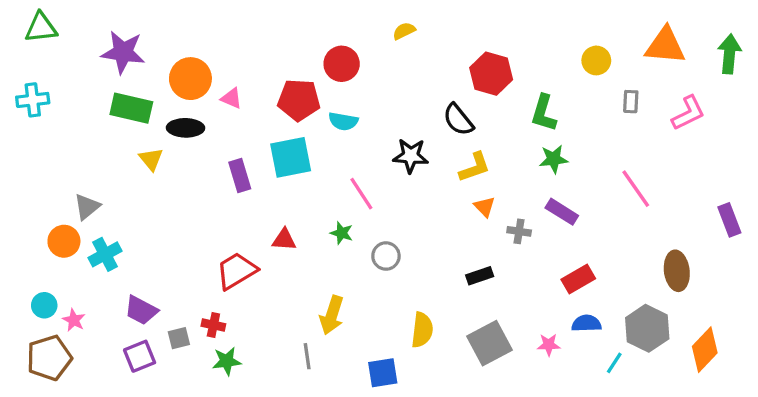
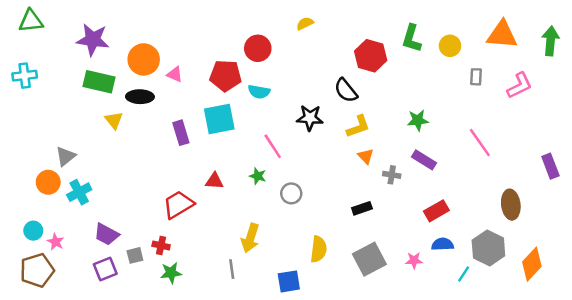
green L-shape: (544, 113) -> (412, 38), moved

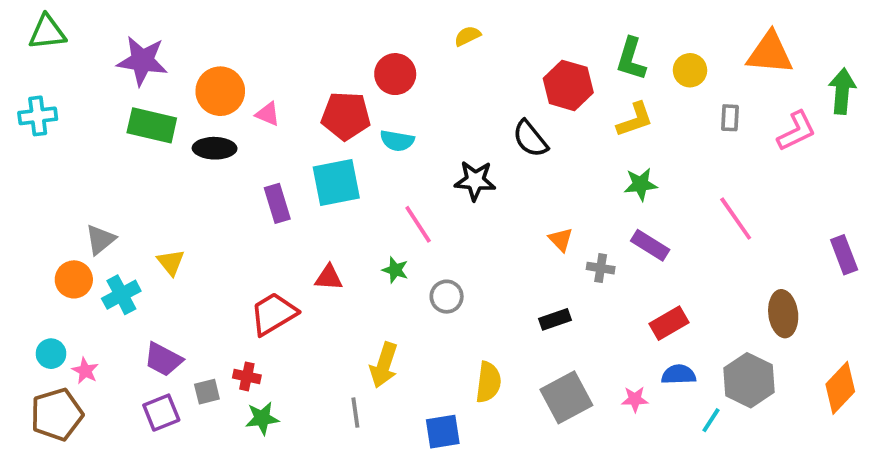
green arrow: (550, 41) -> (842, 91), moved
yellow triangle: (114, 120) -> (171, 262), moved
yellow L-shape: (358, 126) -> (635, 120), moved
orange diamond: (532, 264) -> (840, 388), moved

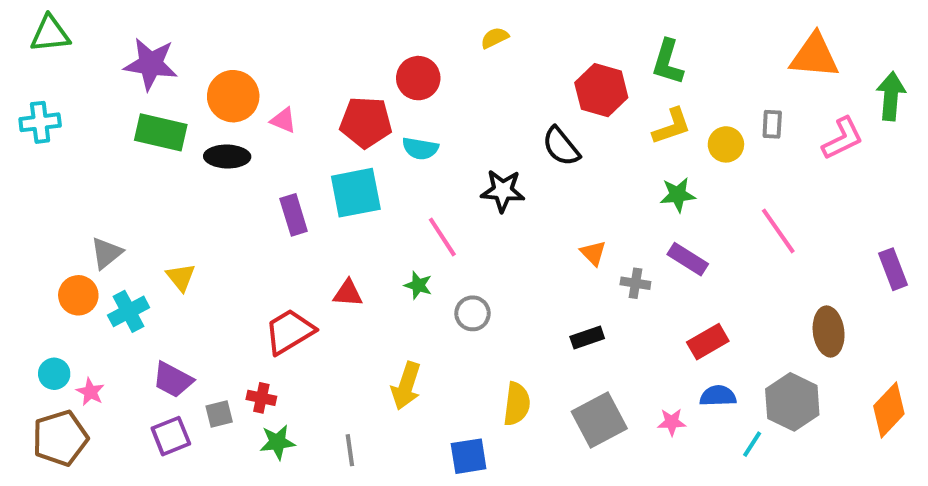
yellow circle: (690, 70) -> (726, 144), moved
gray line: (355, 413) -> (350, 450), moved

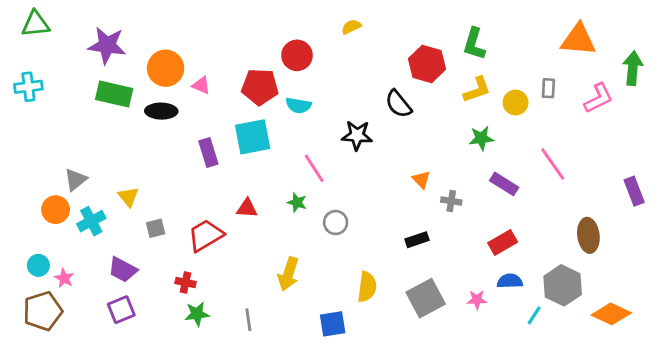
purple rectangle: (688, 259) -> (504, 184), moved
orange diamond: (889, 410) -> (611, 314), moved, turned 72
gray square: (219, 414) -> (156, 228), moved

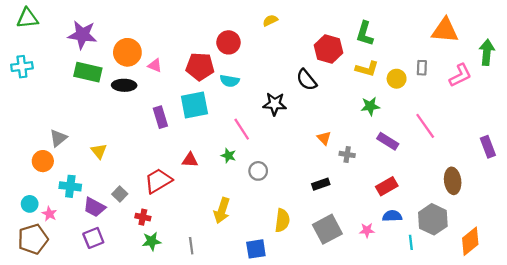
yellow L-shape: (477, 90) -> (367, 69), turned 35
cyan cross: (91, 221) -> (70, 186), moved, turned 35
gray square: (156, 228) -> (120, 194), moved, turned -32
orange diamond: (611, 314) -> (470, 241), turned -64
cyan line: (534, 315) -> (411, 242), turned -40

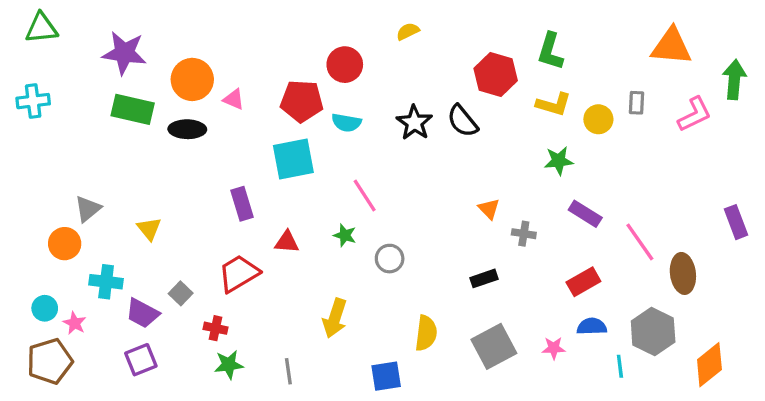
black star: (275, 104) -> (414, 123), moved, turned 30
purple rectangle: (160, 117) -> (242, 204), moved
pink line: (425, 126) -> (640, 242), moved

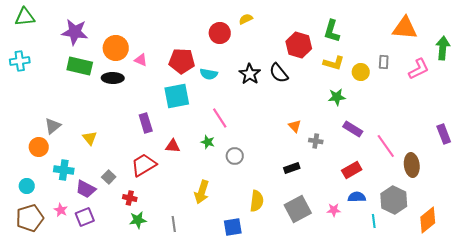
red circle: (345, 65) -> (220, 33), moved
pink star: (75, 323) -> (61, 210), moved

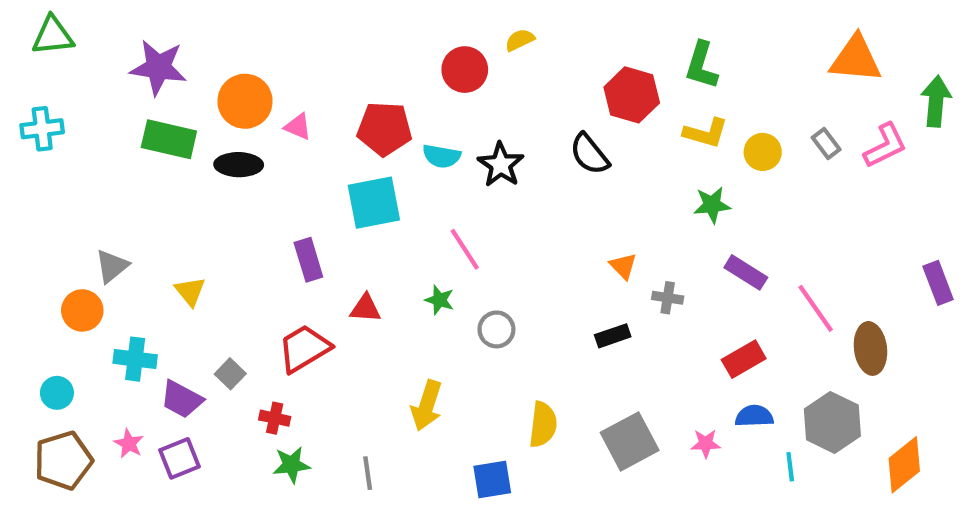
gray rectangle: (384, 62) -> (826, 144), moved, turned -40
black star: (250, 74) -> (501, 165), moved
black rectangle: (292, 168) -> (613, 336), moved

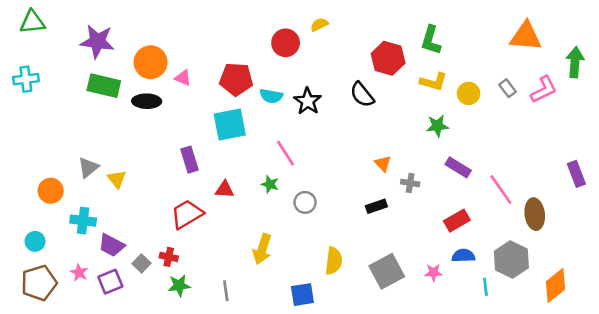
gray triangle: (112, 266) -> (88, 167), moved
gray square: (230, 374) -> (141, 263), moved

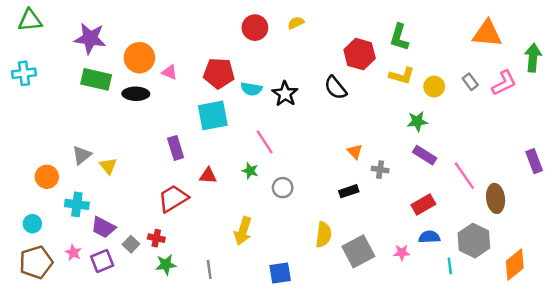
red circle: (286, 43) -> (255, 28), moved
green star: (437, 126) -> (417, 121), moved
yellow semicircle: (334, 261) -> (324, 235), moved

